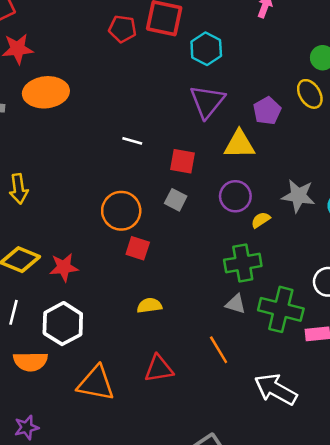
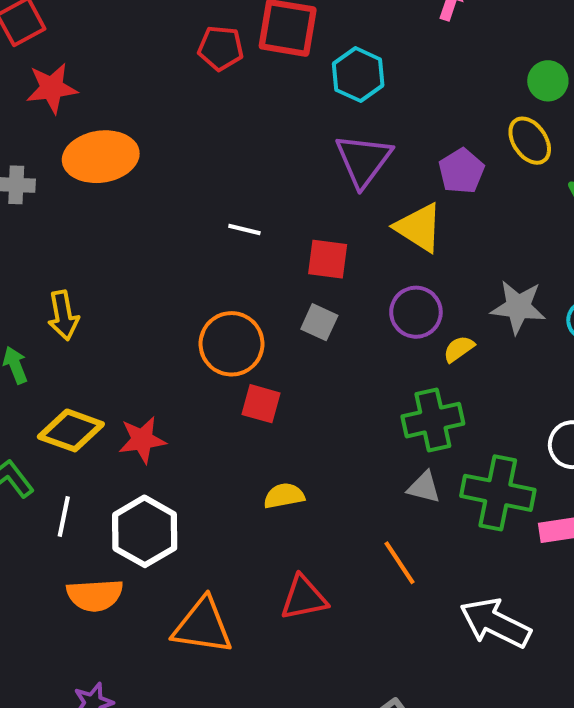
yellow triangle: (239, 144) -> (419, 228), turned 36

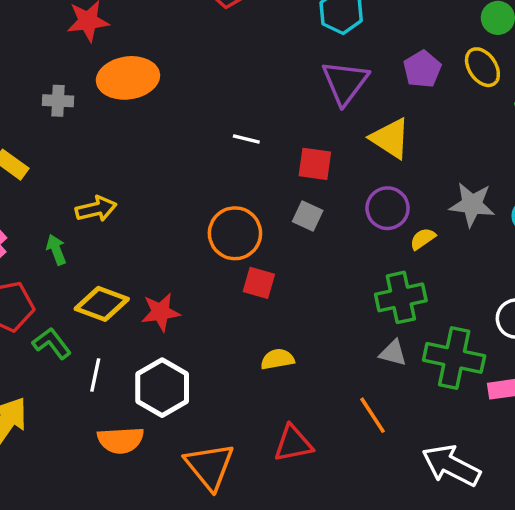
purple pentagon: (461, 171) -> (422, 69), moved
yellow arrow: (63, 315) -> (96, 209), turned -93
orange triangle: (203, 626) -> (209, 466), turned 42

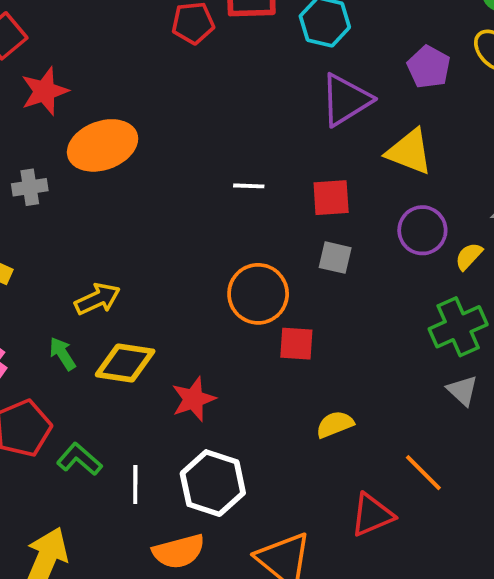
purple triangle: (345, 82) -> (346, 100), turned 33
yellow diamond: (102, 304) -> (125, 363), moved
gray triangle: (393, 353) -> (462, 390), turned 40
orange line: (372, 415) -> (423, 473), moved

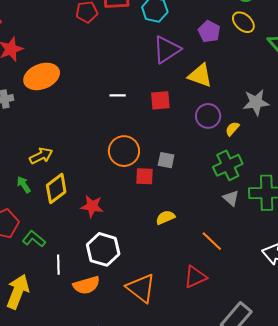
gray square: (335, 258) -> (166, 160), moved
yellow diamond: (125, 363) -> (56, 189), turned -44
red star: (193, 399) -> (92, 206), turned 30
white line: (135, 484) -> (58, 265), moved
red triangle: (372, 515) -> (195, 277), moved

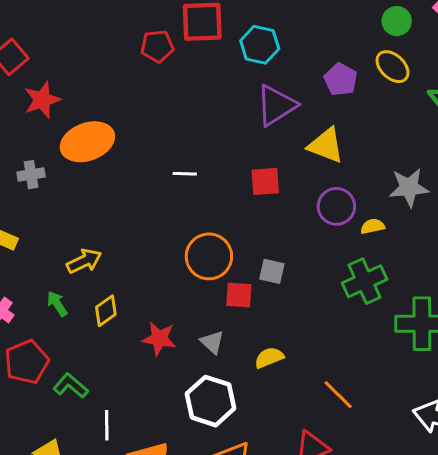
white line: (118, 95) -> (185, 174), moved
yellow semicircle: (232, 129) -> (373, 226), turned 35
yellow diamond: (56, 189) -> (106, 311), size x0.7
gray triangle: (231, 198) -> (212, 342), moved
white hexagon: (103, 249) -> (211, 401), moved

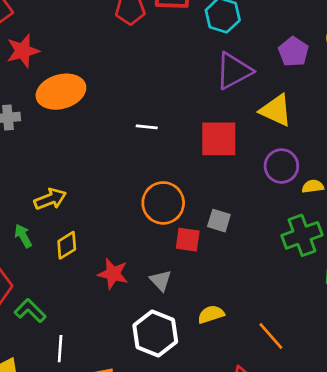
red square: (265, 181) -> (219, 139), size x1.4
yellow semicircle: (269, 358) -> (211, 314), moved

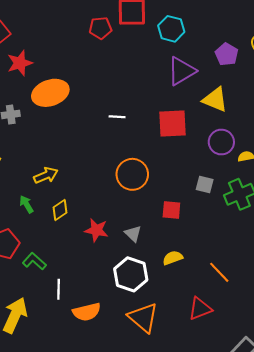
gray square: (219, 221) -> (205, 184), moved
red square: (188, 240) -> (171, 210), moved

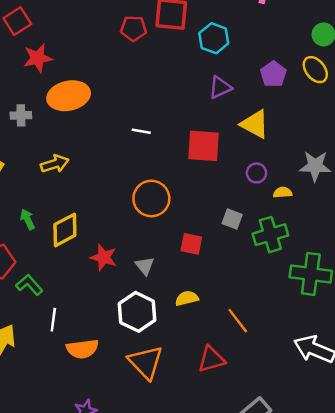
purple triangle: (182, 71) -> (220, 87), size x0.7
purple circle: (221, 142) -> (256, 173), size x0.7
yellow arrow: (46, 175) -> (55, 164), moved
yellow diamond: (60, 210) -> (65, 230), size x1.4

